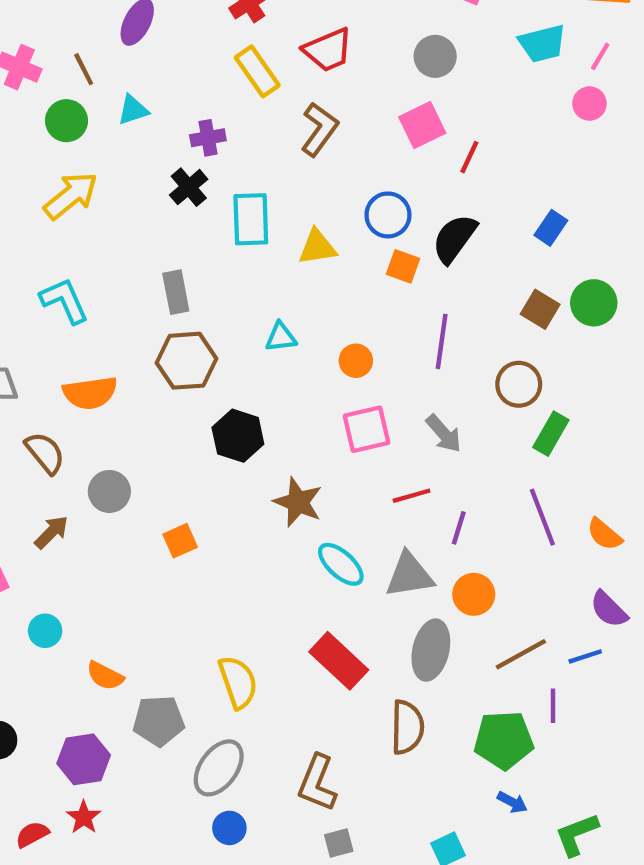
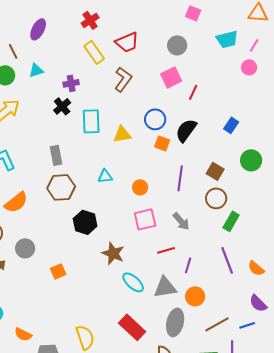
brown square: (540, 309) -> (215, 171), moved
orange semicircle: (90, 393) -> (16, 202), turned -30

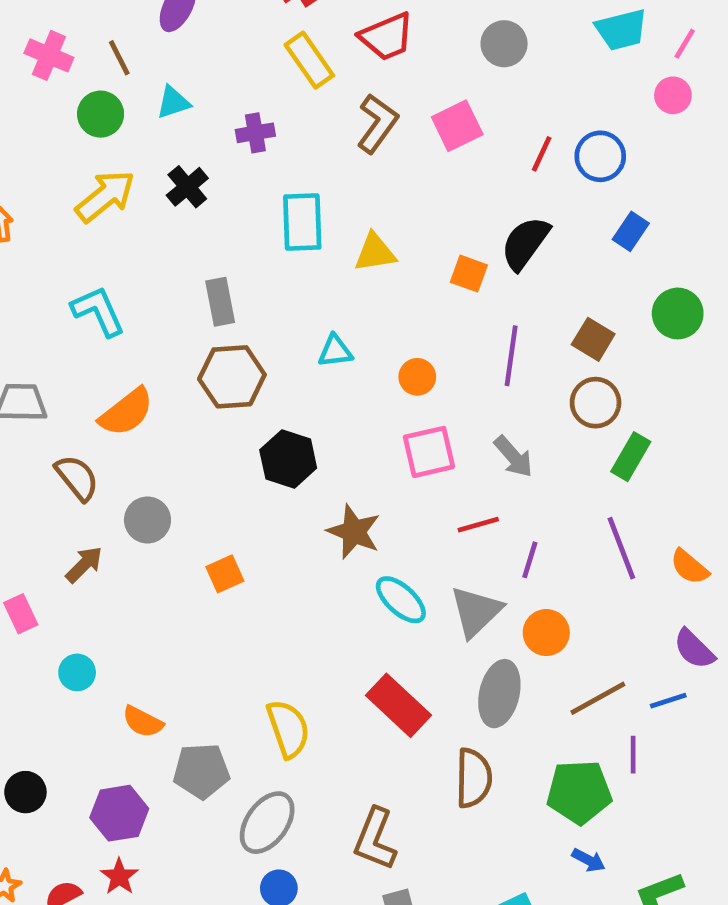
pink square: (171, 77) -> (457, 126), moved
black cross: (62, 106) -> (187, 187), moved
blue circle: (155, 119) -> (600, 156), moved
gray triangle: (165, 287) -> (476, 611), turned -35

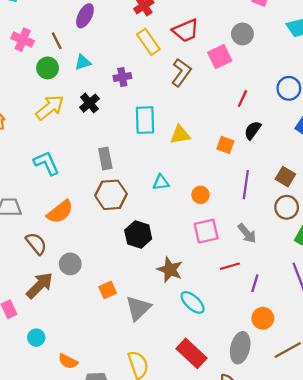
pink square: (457, 126) -> (220, 57), moved
red line: (542, 154) -> (242, 99), moved
black semicircle: (525, 243) -> (253, 130), size x0.7
brown arrow: (84, 565) -> (40, 285), size x1.5
gray triangle: (476, 611) -> (138, 308), moved

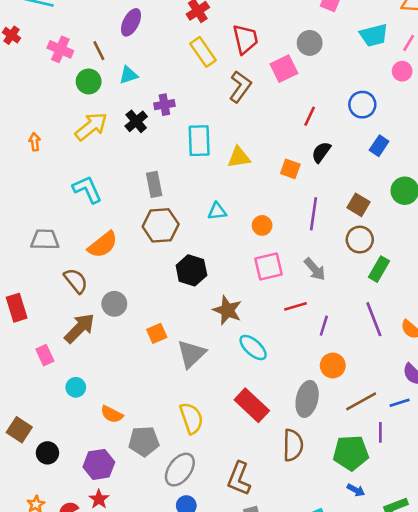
red trapezoid: (186, 31) -> (245, 39), turned -80
purple cross: (122, 77) -> (164, 105), moved

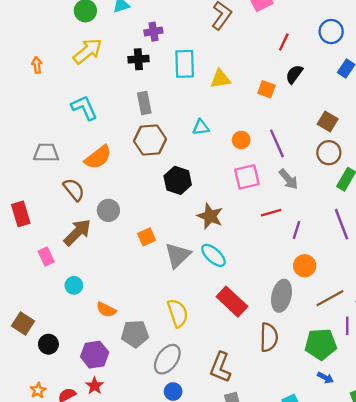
black cross: (136, 121) -> (138, 59), moved, turned 36
purple line: (313, 214) -> (277, 143), moved, turned -32
cyan ellipse: (253, 347) -> (213, 255), moved

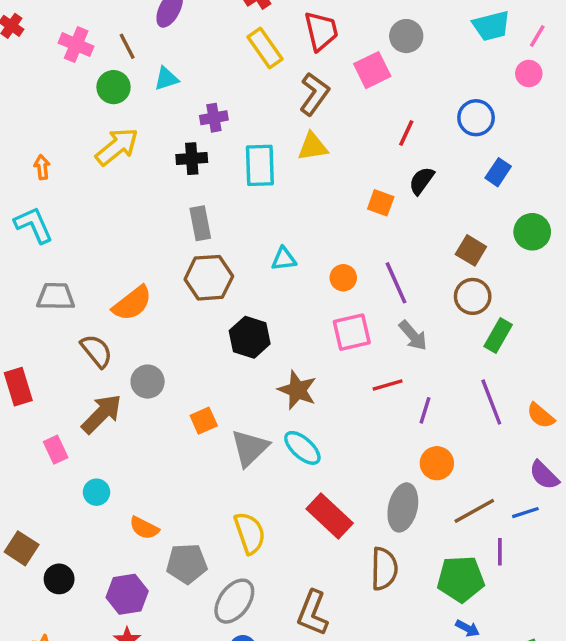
yellow triangle: (220, 79) -> (313, 147), moved
cyan L-shape: (84, 108) -> (34, 225), moved

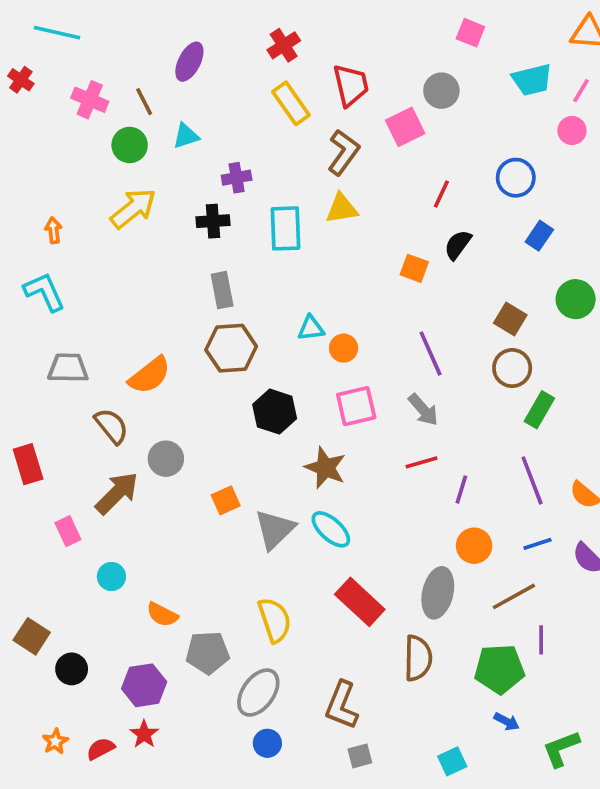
orange circle: (343, 278) -> (344, 348), moved
pink square: (352, 332) -> (356, 406), moved
gray arrow: (413, 336) -> (423, 410), moved
blue line: (525, 513) -> (538, 544), moved

